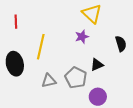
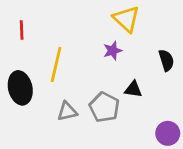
black triangle: (97, 65) -> (133, 89), turned 32
purple circle: (98, 97) -> (168, 133), moved

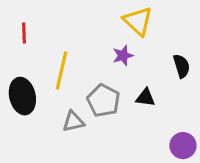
gray pentagon: (104, 107) -> (103, 101), moved

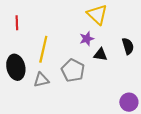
black triangle: (145, 98) -> (100, 55), moved
gray triangle: (73, 122) -> (41, 80), moved

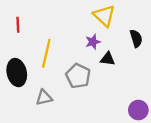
black semicircle: (128, 46) -> (136, 38), moved
gray triangle: (41, 80) -> (44, 98), moved

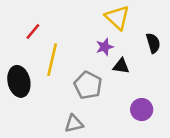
red line: (18, 25) -> (33, 32), moved, turned 42
gray triangle: (44, 98) -> (74, 124), moved
purple circle: (138, 110) -> (142, 110), moved

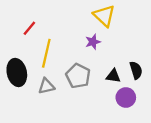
black semicircle: (153, 43) -> (136, 70), moved
black triangle: (121, 66) -> (113, 76), moved
gray triangle: (74, 124) -> (46, 86), moved

